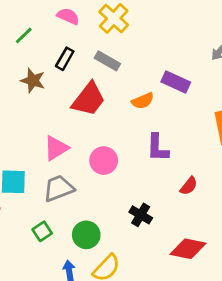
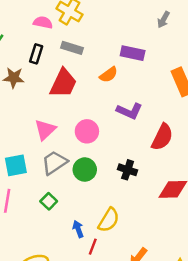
pink semicircle: (68, 16) -> (43, 22), moved
purple L-shape: (158, 148) -> (129, 111), turned -55
red semicircle: (189, 186) -> (162, 137), size x1.6
green circle: (86, 235) -> (85, 170), moved

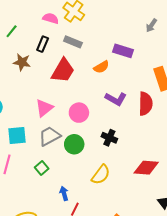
red semicircle: (162, 137) -> (146, 104), moved, turned -30
black cross: (128, 170) -> (109, 138), moved
yellow semicircle: (109, 220) -> (101, 175), moved

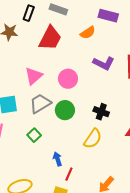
black cross: (109, 138) -> (101, 112), moved

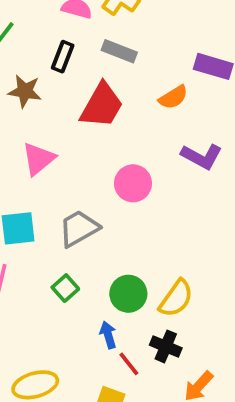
pink triangle: (34, 76) -> (38, 159), moved
green circle: (65, 110) -> (128, 294), moved
black cross: (101, 112) -> (166, 346), moved
red line: (69, 174) -> (129, 364), turned -64

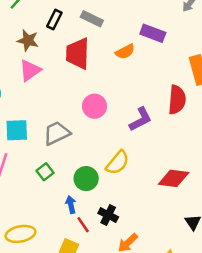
red trapezoid: (102, 106) -> (78, 54), turned 148
purple L-shape: (202, 156) -> (141, 119), moved, turned -60
pink triangle: (38, 159) -> (30, 70), moved
yellow semicircle: (176, 298) -> (118, 163), moved

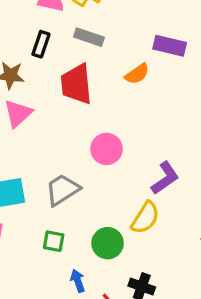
purple L-shape: (141, 119) -> (165, 178), moved
green square: (45, 172) -> (54, 241), turned -35
blue arrow: (71, 205) -> (78, 281), moved

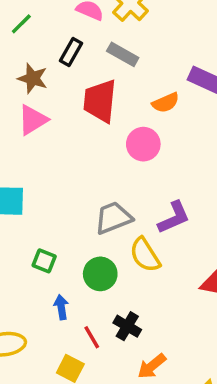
pink circle: (107, 149) -> (143, 144), moved
gray trapezoid: (62, 190) -> (113, 218), moved
yellow semicircle: (145, 218) -> (145, 255), turned 104

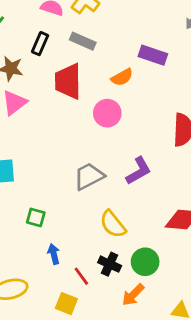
yellow semicircle: (145, 255) -> (113, 224), moved
green circle: (100, 274) -> (145, 262), moved

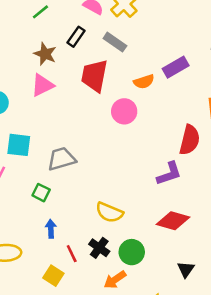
purple rectangle: (153, 55) -> (176, 67), turned -60
purple L-shape: (139, 171) -> (169, 174), moved
gray trapezoid: (89, 176) -> (62, 159), moved
yellow semicircle: (113, 224) -> (109, 212), turned -40

